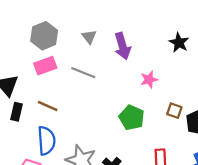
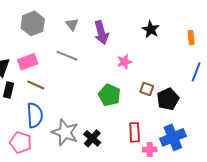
pink rectangle: (45, 66) -> (28, 62), moved

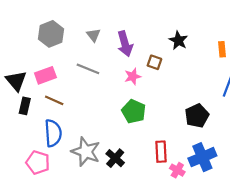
pink star: (125, 62) -> (133, 76), moved
brown square: (147, 89) -> (154, 62), moved
pink cross: (150, 149) -> (177, 170), turned 32

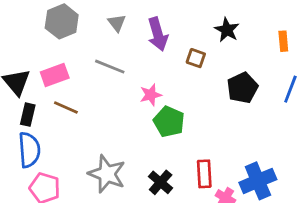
pink star: (133, 76) -> (151, 95), moved
black pentagon: (197, 116) -> (242, 88), moved
blue semicircle: (53, 133) -> (29, 150), moved
black cross: (115, 158) -> (161, 182), moved

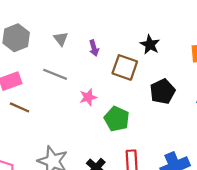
purple arrow: (158, 34) -> (94, 48), size x0.6
brown square: (196, 58) -> (125, 67), size x1.6
green pentagon: (169, 122) -> (117, 119), moved

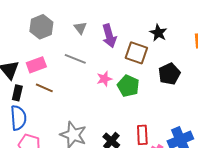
purple arrow: (94, 48) -> (109, 36), size x1.6
green pentagon: (117, 119) -> (128, 86), moved

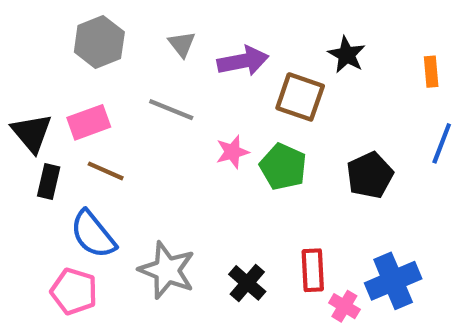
purple arrow: (109, 36) -> (243, 61), turned -85
black pentagon: (169, 74) -> (370, 175), moved
blue semicircle: (18, 118) -> (93, 234), moved, turned 145

